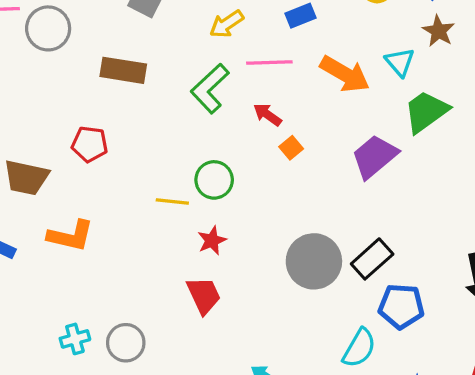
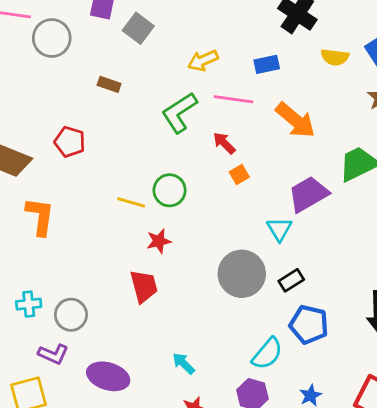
cyan triangle: (400, 62) -> (279, 229), moved
brown rectangle: (123, 70) -> (109, 84), size x0.6
orange L-shape: (71, 236) -> (40, 216), turned -105
black rectangle: (372, 259) -> (291, 280), size x0.7

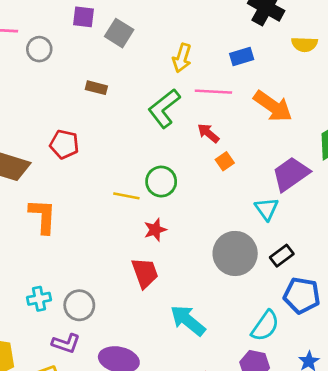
gray circle: (52, 38) -> (39, 49), size x0.7
yellow arrow: (203, 61) -> (182, 58), turned -44
cyan arrow: (184, 363) -> (188, 320), moved, size x1.6

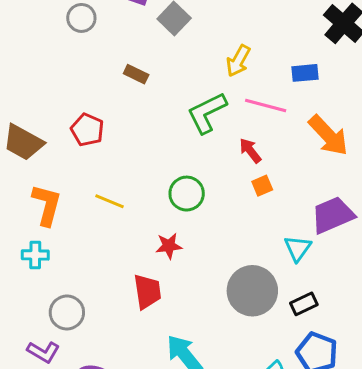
yellow line: (126, 196) -> (110, 201), moved
cyan cross: (39, 299) -> (35, 255), moved

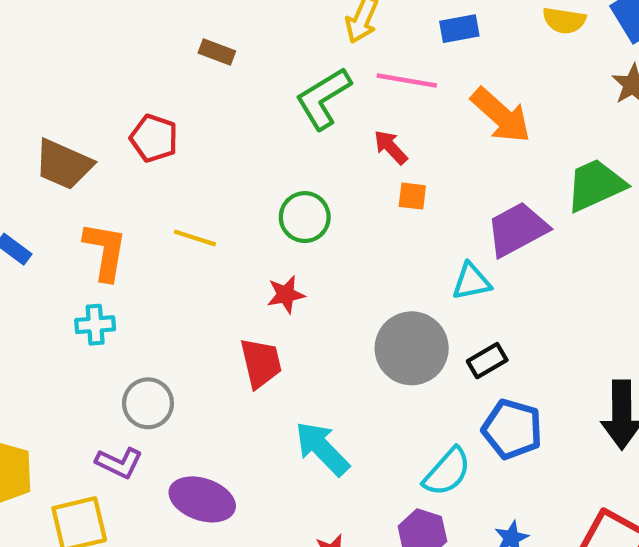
orange square: (262, 186) -> (412, 196), turned 35
cyan triangle: (298, 248) -> (471, 282), turned 48

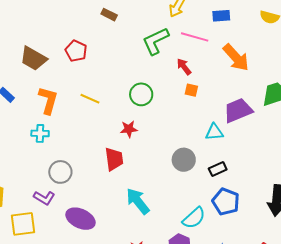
gray circle: (412, 348) -> (184, 160), size x0.7

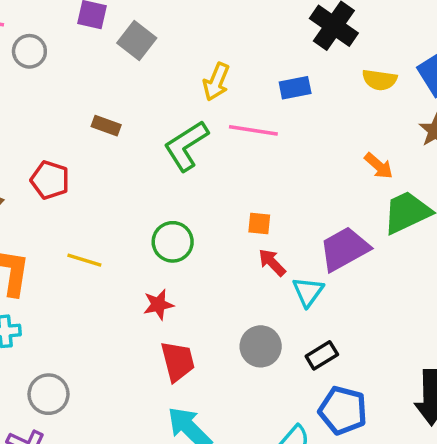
brown rectangle: (109, 15) -> (106, 126), moved
orange arrow: (236, 57) -> (379, 166), moved, size x0.6
red arrow: (184, 67) -> (272, 263), moved
cyan triangle: (214, 132) -> (308, 292), turned -42
red trapezoid: (114, 159) -> (178, 361), moved

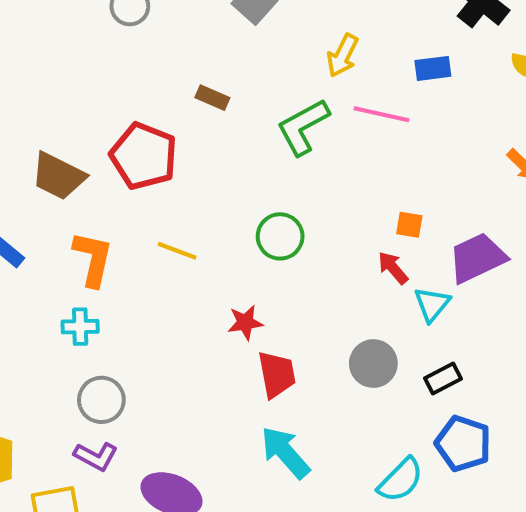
red pentagon: (50, 180) -> (144, 156), size x1.5
orange square: (259, 223) -> (409, 225), moved
red star: (158, 305) -> (245, 322), moved
gray circle: (48, 394) -> (101, 400), moved

